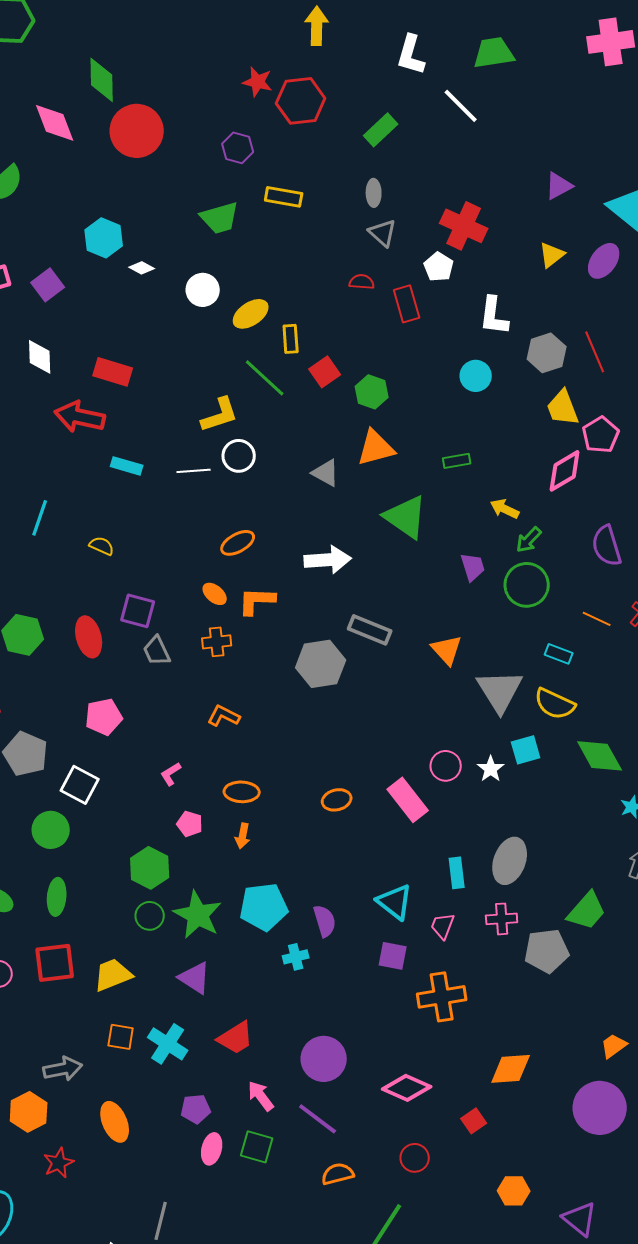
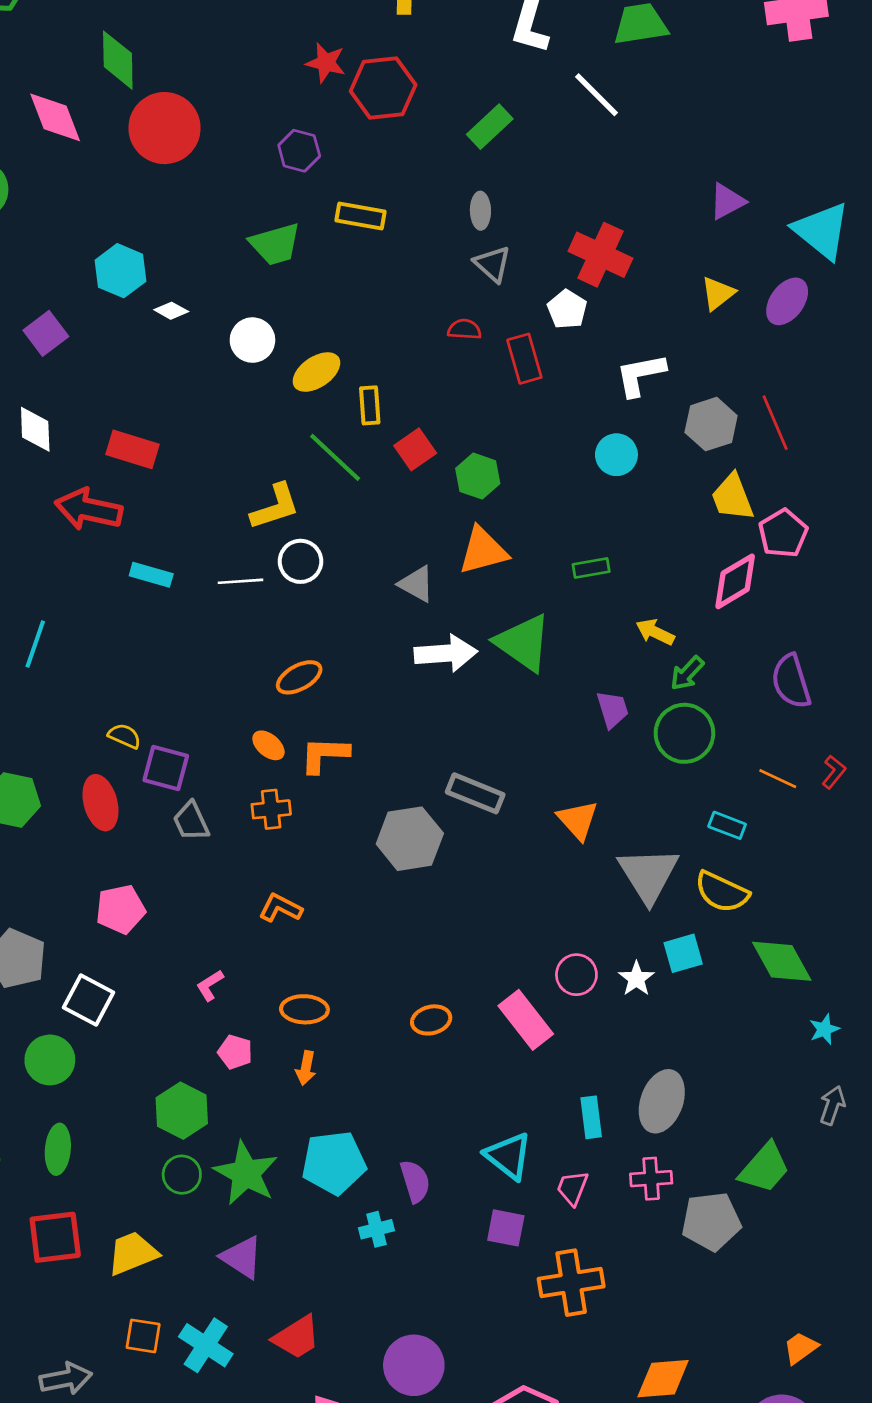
white L-shape: (494, 316) -> (640, 375), turned 72
yellow semicircle: (102, 546) -> (124, 736), moved
white arrow: (328, 560) -> (446, 653), moved

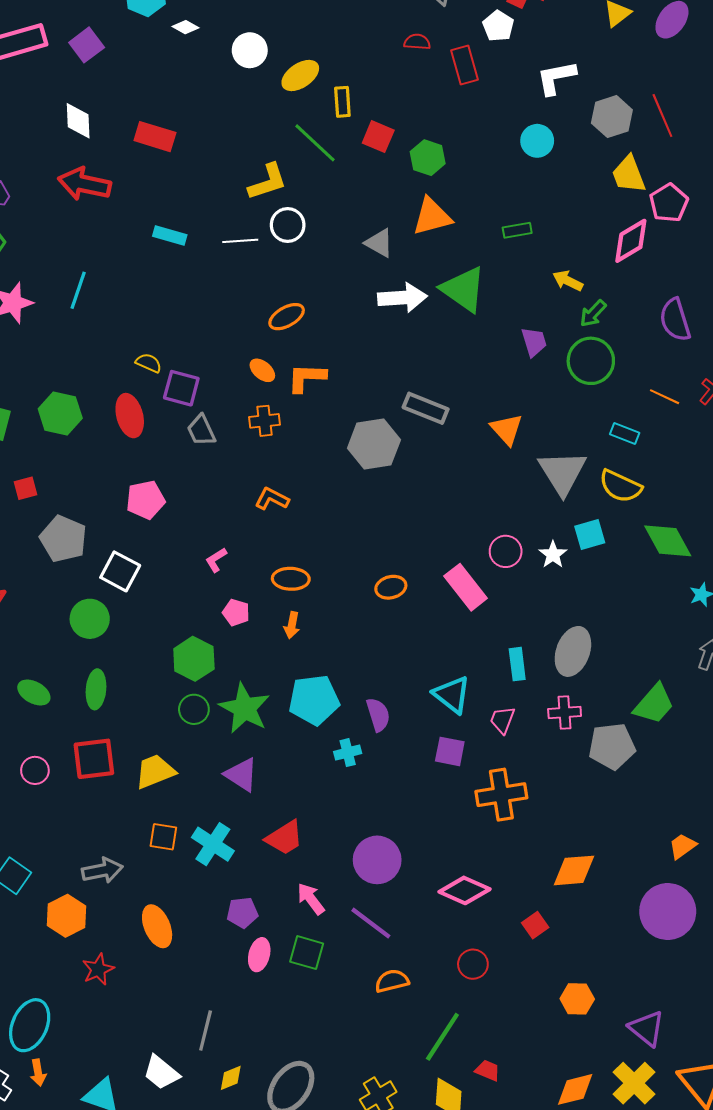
red square: (415, 449) -> (378, 137), turned -32
red arrow: (89, 509) -> (84, 184), moved

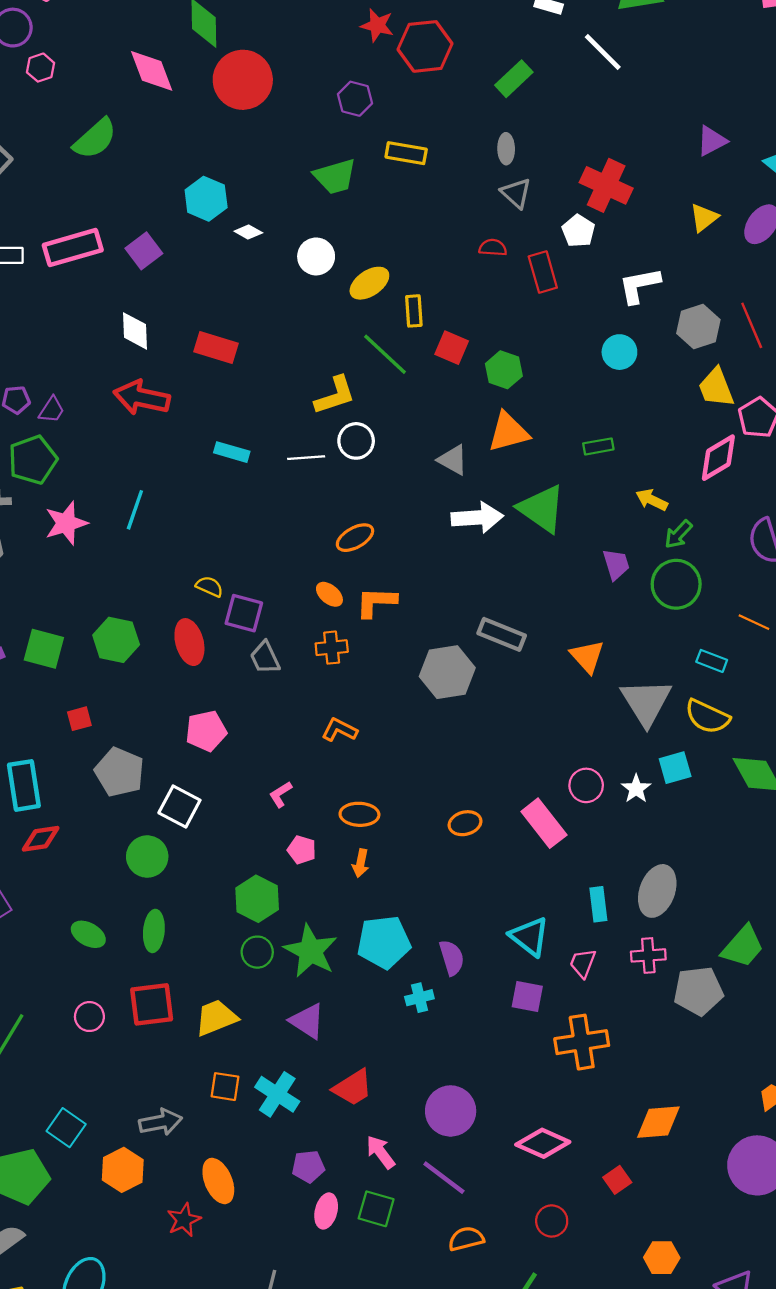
red star: (98, 969) -> (184, 1220), moved

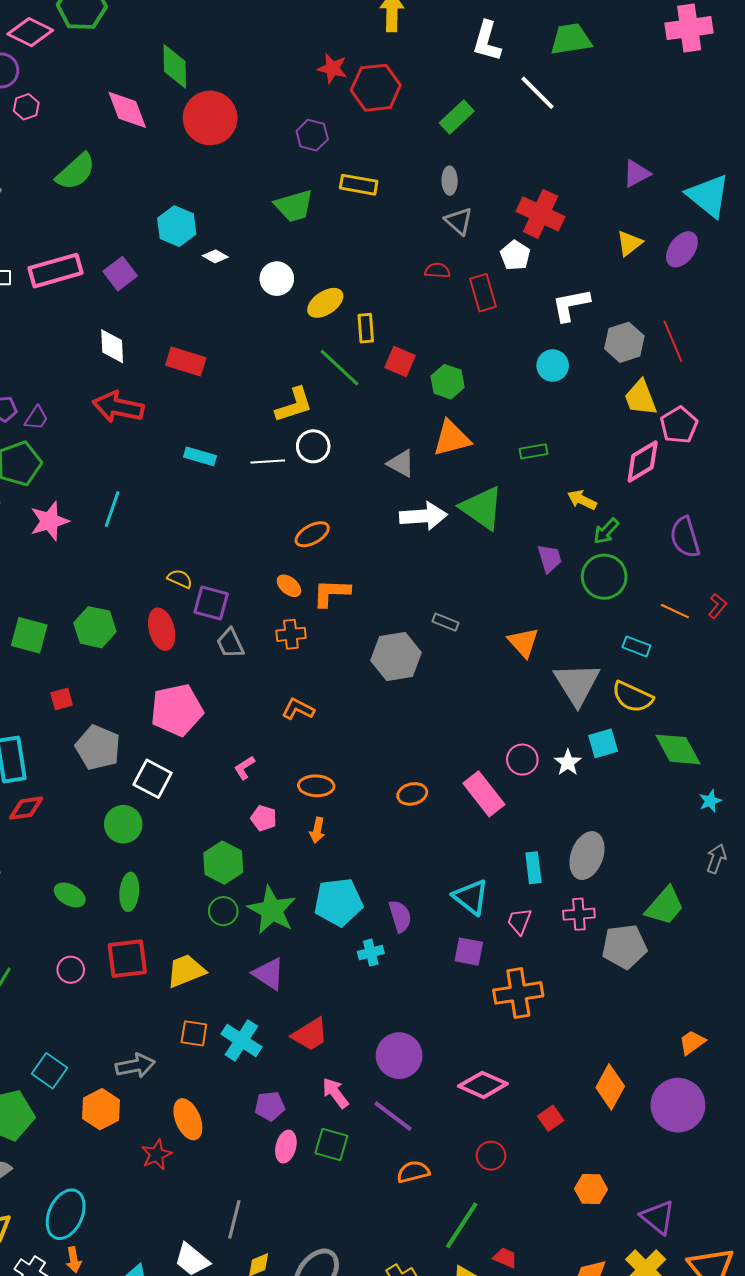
gray rectangle: (502, 634) -> (446, 622), size x0.6
pink pentagon: (206, 731) -> (177, 710), size x1.4
orange diamond: (658, 1122) -> (610, 1087), moved, turned -57

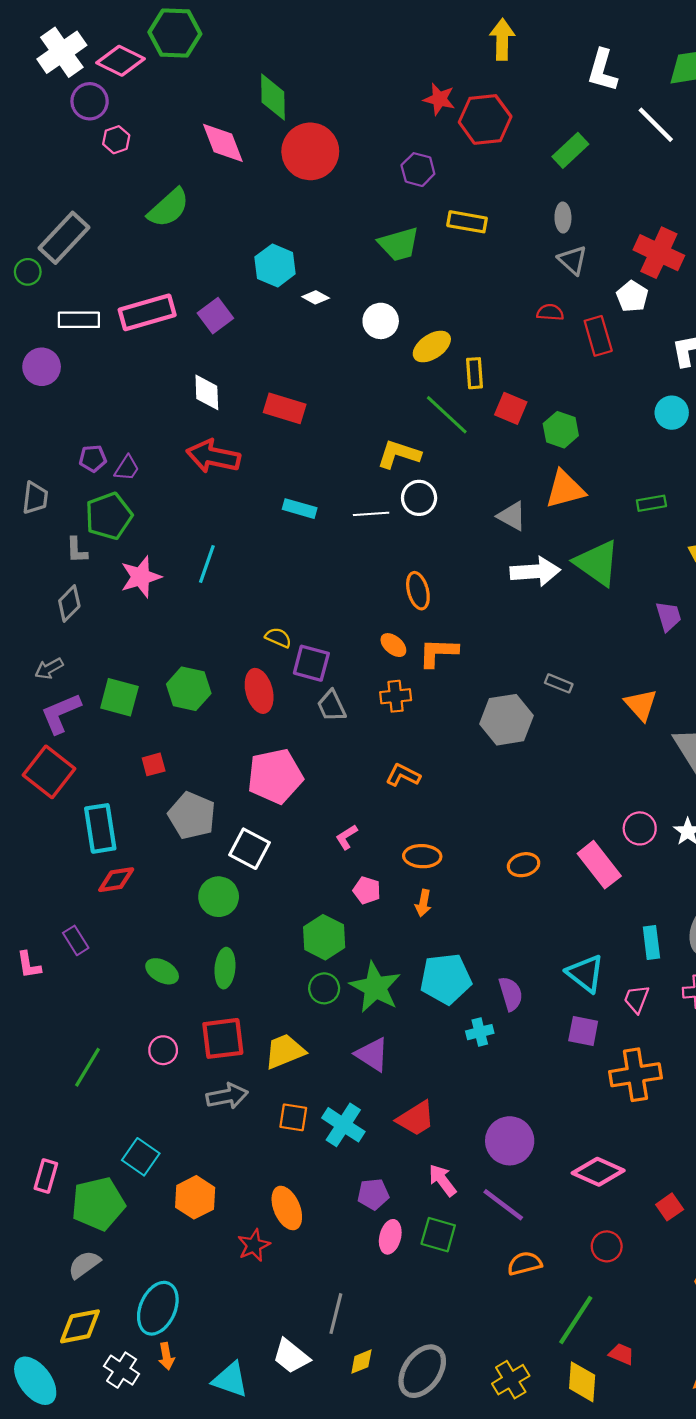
yellow L-shape: (294, 405) -> (399, 454), turned -144
orange ellipse: (312, 534) -> (418, 591), turned -76
gray arrow: (135, 1066) -> (227, 1096), moved

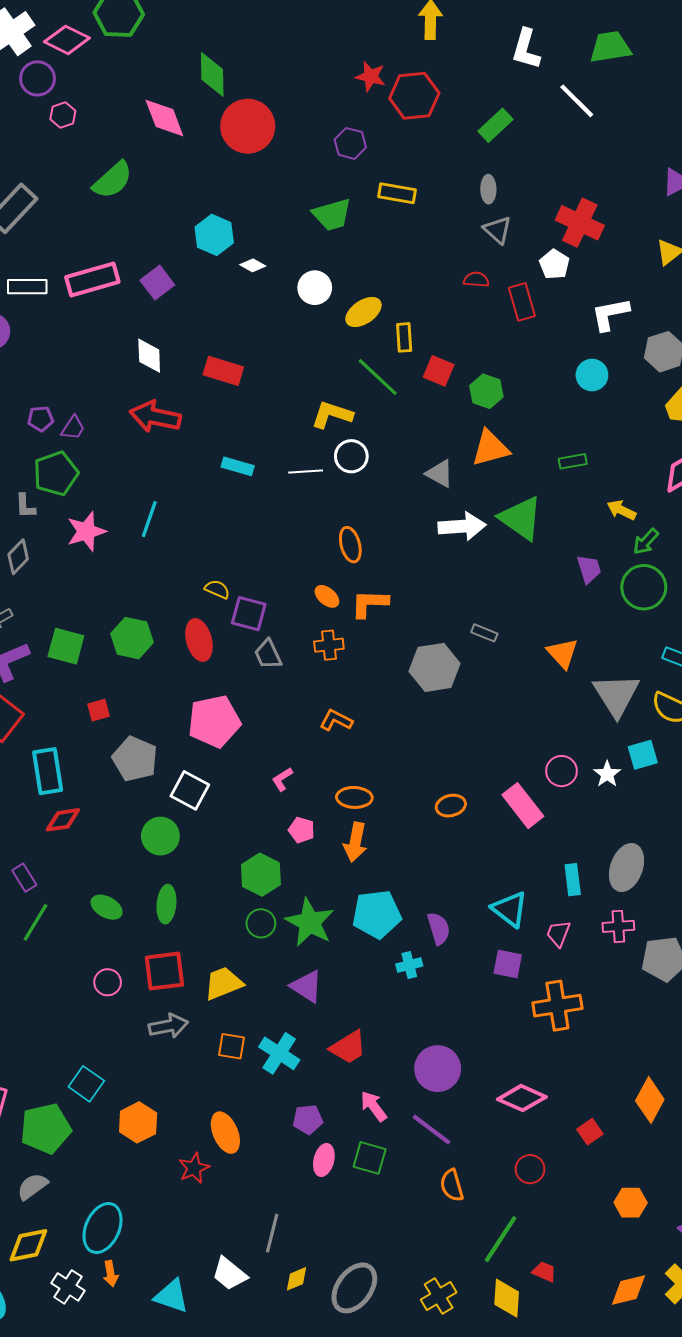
orange arrow: (423, 903) -> (355, 842), size x1.5
green line: (87, 1067) -> (35, 922), moved
orange semicircle: (525, 1263) -> (452, 1185), turned -92

